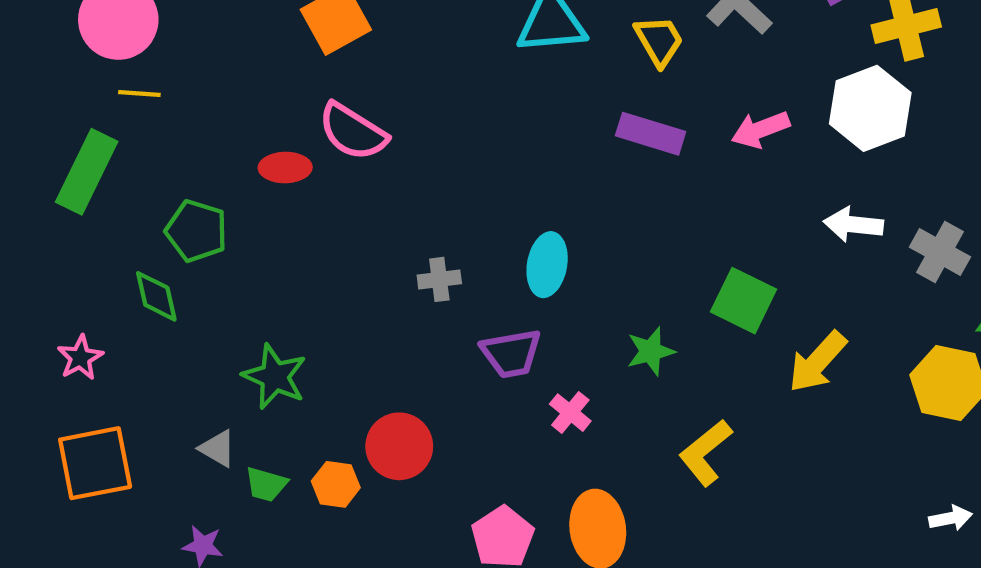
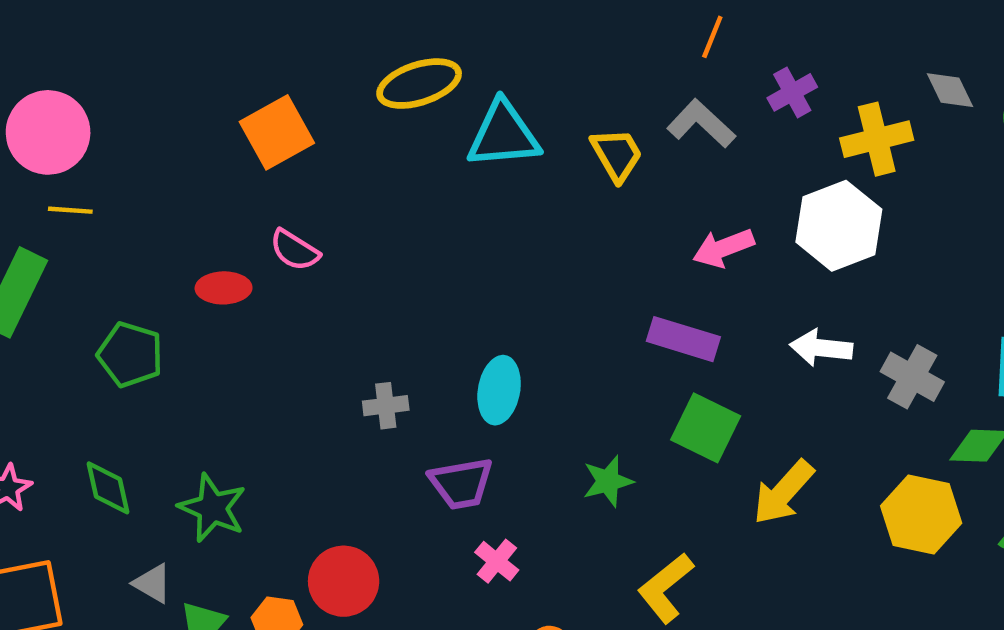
pink semicircle: (353, 132) -> (295, 250), size x0.7
purple rectangle: (651, 134) -> (683, 339), moved
green diamond: (156, 296) -> (108, 488), moved
pink cross: (570, 413) -> (497, 561), moved

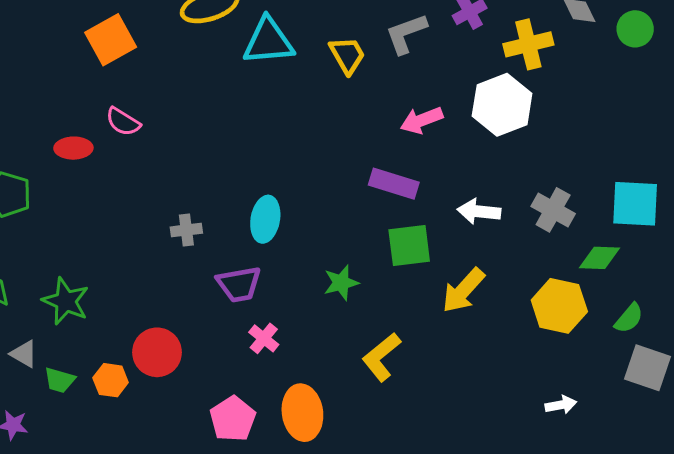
gray L-shape: (701, 124) -> (406, 34), turned -63
white arrow: (821, 348) -> (479, 211), moved
green square: (706, 428) -> (409, 246), turned -33

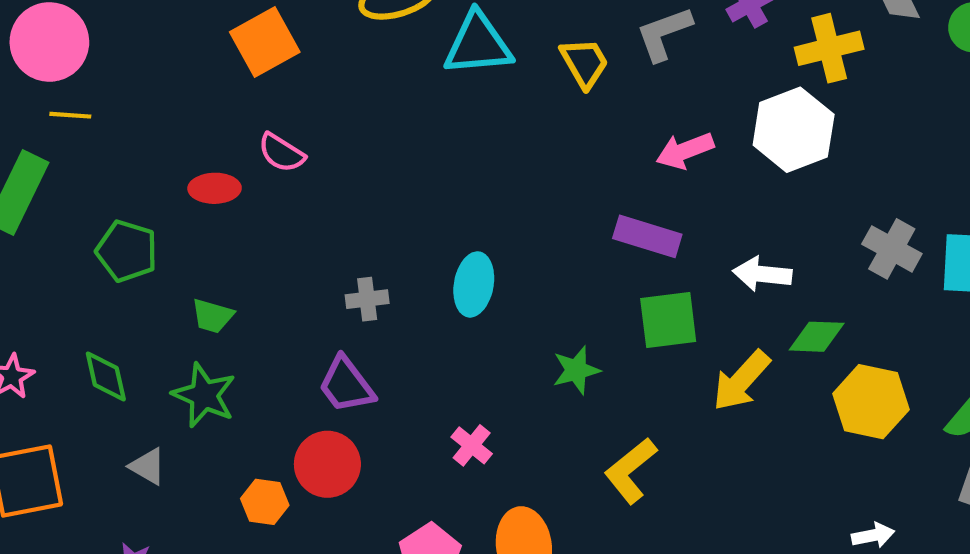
gray cross: (553, 210) -> (892, 249), moved
green diamond: (600, 258) -> (817, 337), moved
purple trapezoid: (239, 284) -> (346, 385), moved, turned 63
green trapezoid: (60, 380) -> (212, 316), moved

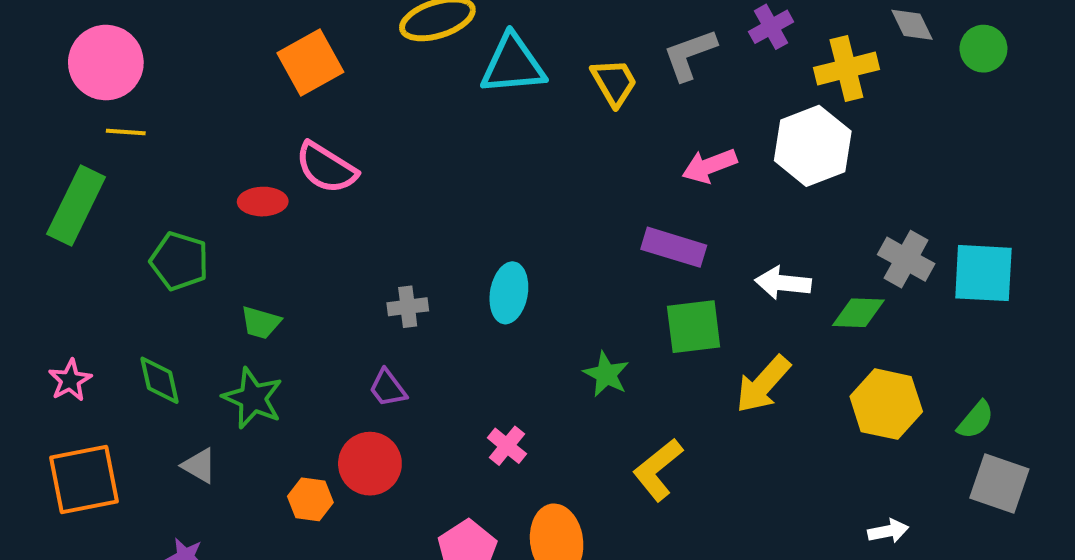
pink semicircle: (281, 153) -> (326, 168), size x1.4
green diamond: (817, 337) -> (858, 313), moved
green star: (576, 370) -> (606, 374), turned -30
purple trapezoid: (346, 385) -> (388, 388), size x0.7

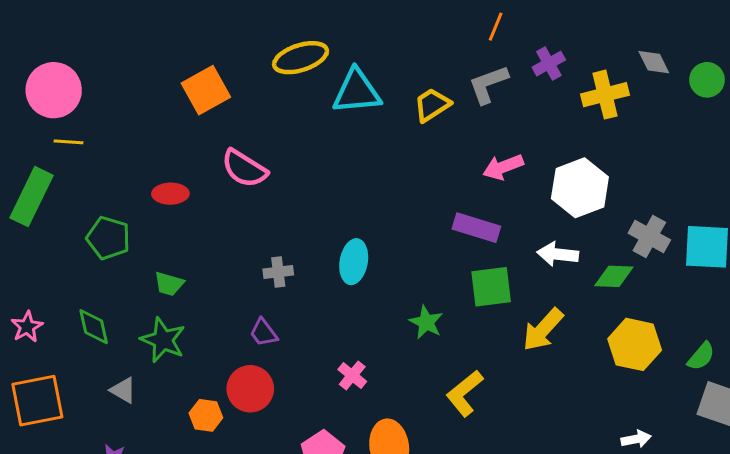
yellow trapezoid: (614, 82) -> (432, 105), turned -93
white hexagon: (813, 146) -> (580, 188), moved
pink semicircle: (326, 168) -> (244, 169), moved

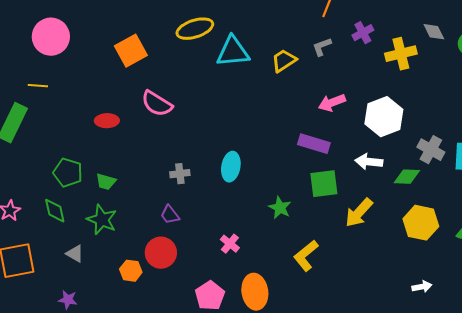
gray L-shape: (488, 84) -> (322, 47), size x0.7
pink circle: (54, 90) -> (51, 37), moved
green pentagon: (108, 238) -> (68, 173), moved

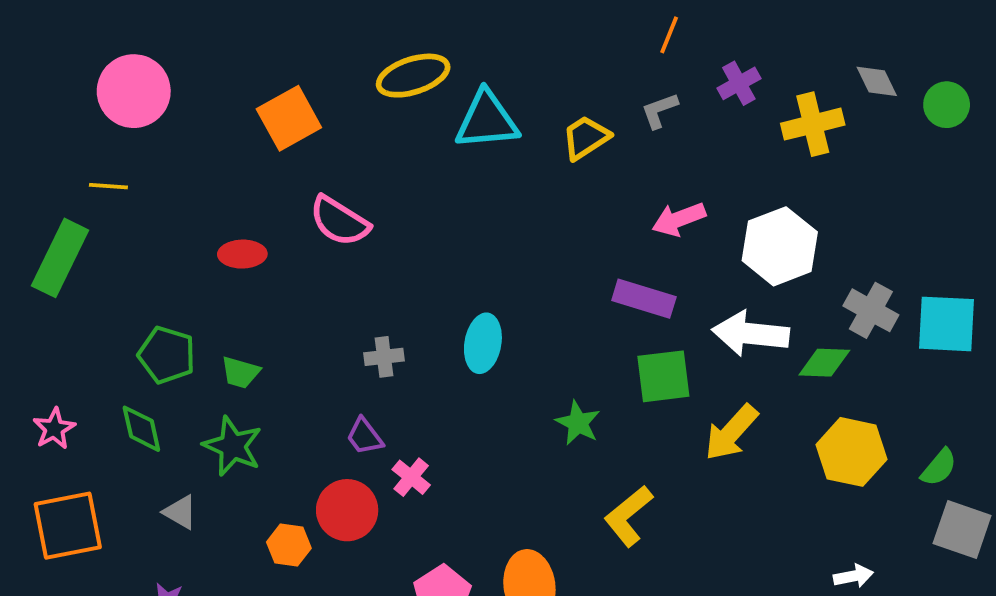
white arrow: (369, 162) -> (751, 334), size x1.4
pink cross: (230, 244) -> (411, 477), moved

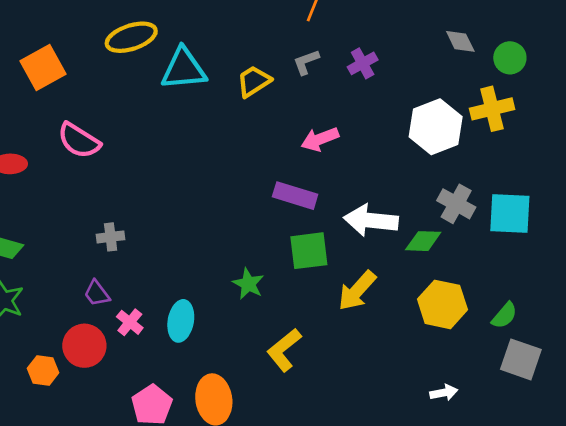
purple cross: (739, 83) -> (363, 63), moved
yellow cross: (813, 124) -> (492, 109), moved
white hexagon: (780, 246) -> (436, 127), moved
cyan ellipse: (483, 343) -> (181, 321), moved

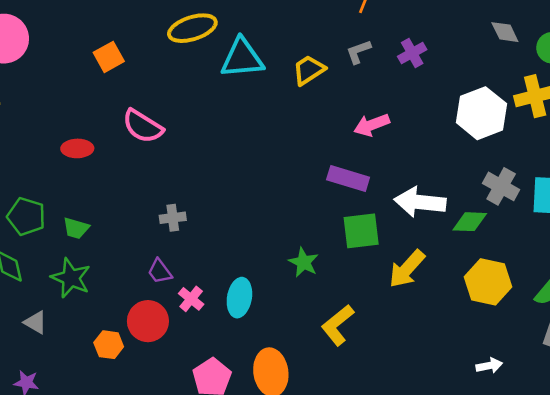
orange square: (43, 68) -> (109, 57), size x0.7

